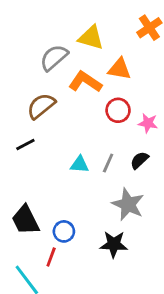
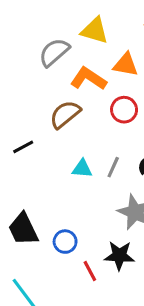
brown semicircle: (41, 106) -> (65, 114), moved
red line: (51, 257) -> (90, 271), moved, turned -48

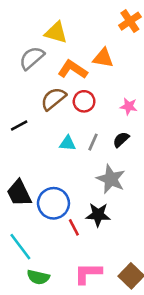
yellow triangle: (95, 31) -> (56, 33), moved
gray semicircle: (54, 52) -> (32, 58), moved
red circle: (124, 110) -> (84, 101), moved
blue circle: (65, 242) -> (53, 203), size x1.6

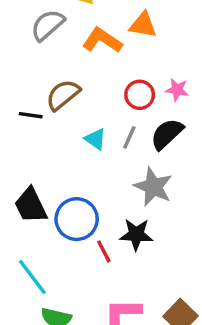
brown semicircle: (53, 99) -> (63, 95), moved
red circle: (84, 101) -> (140, 95), moved
black line: (19, 126) -> (31, 115), turned 36
black semicircle: (121, 140) -> (167, 134), size x1.5
cyan triangle: (67, 143) -> (95, 139), turned 30

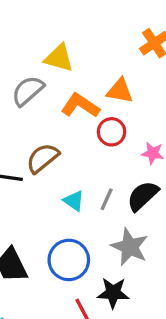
red circle: (140, 95) -> (112, 132), moved
blue circle: (77, 219) -> (69, 260), moved

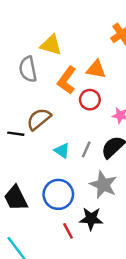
gray semicircle: (28, 91) -> (28, 69), turned -60
orange L-shape: (80, 106) -> (67, 80), turned -88

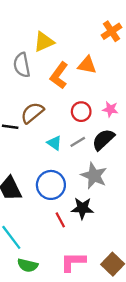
yellow triangle: (51, 45) -> (44, 42), turned -40
red circle: (90, 100) -> (81, 112), moved
gray line: (86, 149) -> (78, 142), turned 35

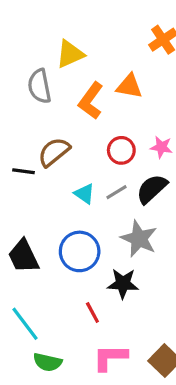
red line: (60, 220) -> (92, 312), moved

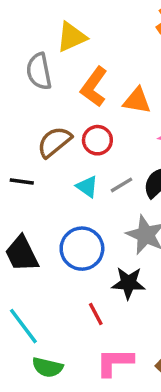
orange triangle: (129, 86) -> (137, 101), moved
red circle: (121, 150) -> (97, 140), moved
black line: (23, 171) -> (22, 181), moved

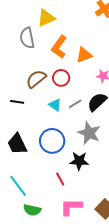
orange triangle: (137, 101) -> (84, 55), turned -30

